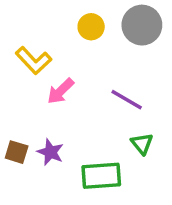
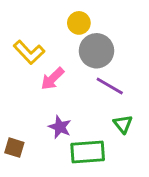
gray circle: (142, 25) -> (96, 51), moved
brown square: (17, 152) -> (14, 148), moved
purple star: (50, 152) -> (60, 127), moved

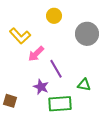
gray circle: (96, 51) -> (87, 34), moved
purple line: (110, 86) -> (56, 69), moved, turned 30
green triangle: (123, 124) -> (84, 85), turned -40

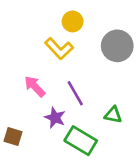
yellow L-shape: (20, 36) -> (59, 49), moved
pink arrow: (36, 54) -> (35, 86), moved, turned 90
green rectangle: (60, 104) -> (81, 141), turned 35

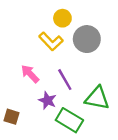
gray circle: (117, 46) -> (87, 39), moved
green triangle: (113, 115) -> (97, 98), size x1.6

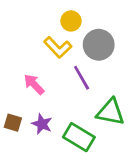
purple line: (65, 80) -> (82, 78), moved
purple star: (47, 100) -> (42, 124), moved
brown square: (12, 117) -> (13, 123), moved

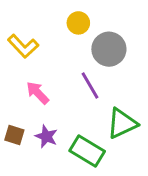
yellow L-shape: (58, 47) -> (23, 46), moved
green triangle: (111, 112) -> (122, 123), turned -36

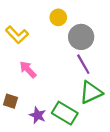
purple line: (90, 85) -> (83, 64), moved
purple star: (46, 136) -> (38, 115), moved

